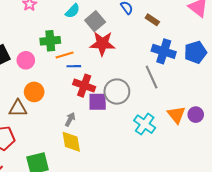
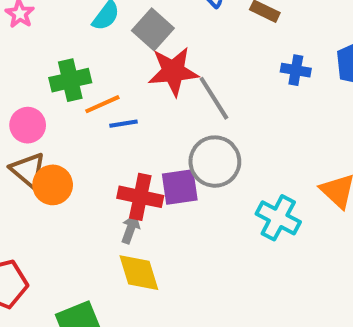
blue cross: (164, 51) -> (296, 70), size x0.6
gray line: (152, 77) -> (214, 98), moved
red cross: (84, 86) -> (140, 197), moved
brown triangle: (18, 108) -> (28, 170), moved, turned 48

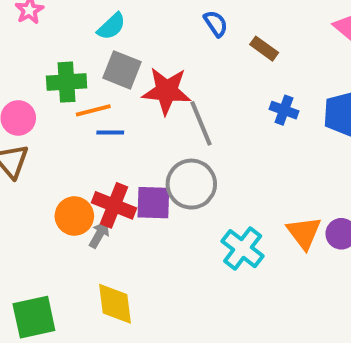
gray square: (153, 29) -> (122, 70), moved, turned -30
orange circle: (53, 185) -> (74, 216), moved
yellow diamond: (139, 273) -> (115, 304), moved

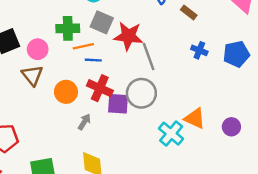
red cross: (114, 205) -> (100, 88), moved
orange circle: (74, 216) -> (66, 92), moved
orange triangle: (304, 233) -> (195, 118), moved, turned -30

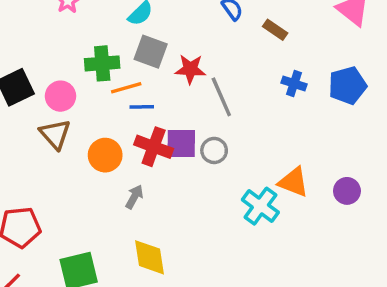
red star: (128, 36) -> (190, 69), size x0.7
gray circle: (141, 93) -> (214, 150), size x0.6
purple square: (118, 104) -> (181, 143), moved

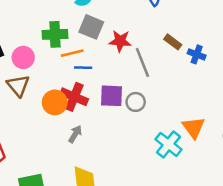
brown rectangle: (275, 30) -> (173, 42), moved
red cross: (154, 147) -> (74, 97), moved
orange triangle: (293, 182) -> (194, 128), turned 30

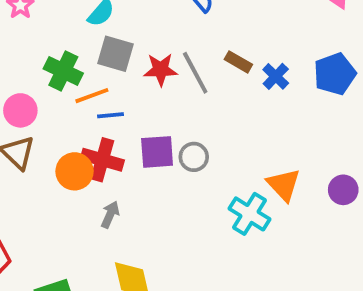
green cross: (55, 34) -> (63, 71), turned 35
blue cross: (197, 54) -> (276, 76), turned 30
gray line: (142, 62) -> (195, 73), moved

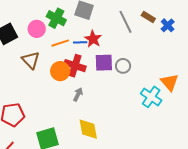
red star: (161, 70) -> (93, 39), moved, turned 30
orange line: (92, 96) -> (60, 43), moved
pink circle: (20, 110) -> (37, 29), moved

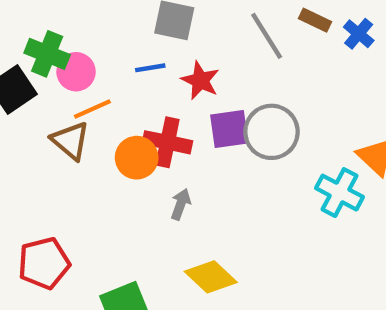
green cross: (56, 18) -> (47, 54), moved
blue line: (80, 42) -> (150, 68), moved
orange line: (60, 43) -> (92, 109), moved
gray circle: (123, 66) -> (271, 132), size x1.6
yellow diamond: (88, 129) -> (211, 277), turned -30

